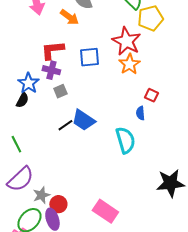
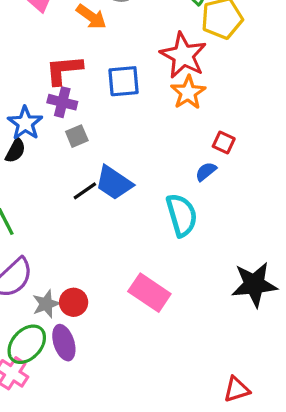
blue semicircle: (140, 113) -> (206, 172), turned 56
red circle: (58, 204) -> (74, 302), moved
pink rectangle: (105, 211) -> (149, 293), moved

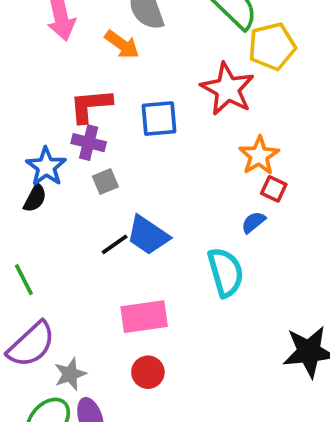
orange star: (188, 92) -> (259, 156), moved
pink rectangle: (149, 293) -> (144, 317), moved, turned -42
red circle: (74, 302) -> (148, 372), moved

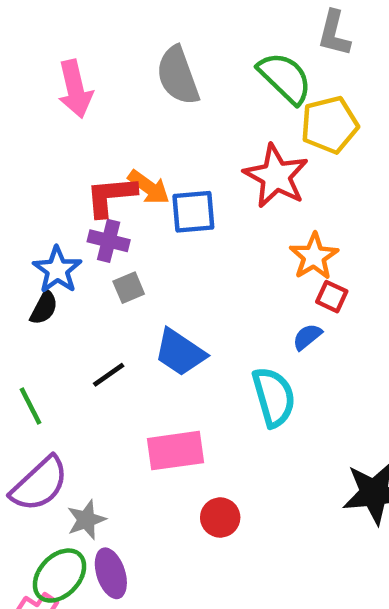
orange arrow: (122, 45) -> (149, 187), moved
black line: (115, 244) -> (109, 375), moved
red circle: (148, 372) -> (220, 518), moved

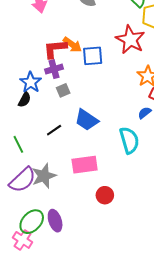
purple cross: (109, 241) -> (54, 69), turned -30
gray star: (86, 520) -> (44, 176), moved, size x1.4

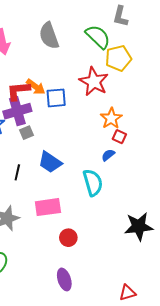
purple cross: (54, 69) -> (17, 111), size x1.5
black line: (54, 130) -> (17, 172), turned -42
purple ellipse: (55, 221) -> (64, 279), moved

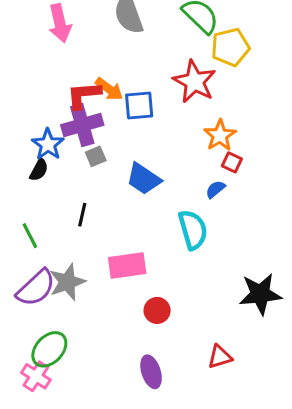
blue trapezoid: (50, 162) -> (144, 179), moved
red triangle: (128, 293) -> (220, 357), moved

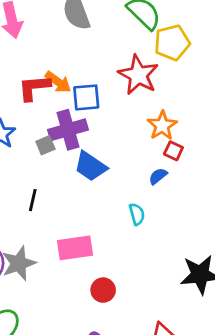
purple cross: (82, 125) -> (68, 130), moved
cyan semicircle: (193, 230) -> (137, 214), size x0.6

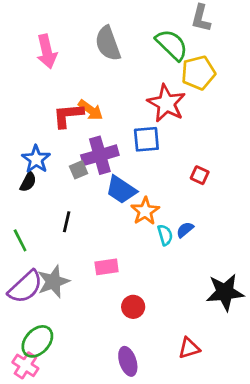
blue square: (86, 97) -> (146, 139), moved
orange star: (162, 126) -> (145, 211), moved
blue semicircle: (158, 176) -> (185, 230), moved
pink rectangle: (75, 248) -> (107, 267), size x0.7

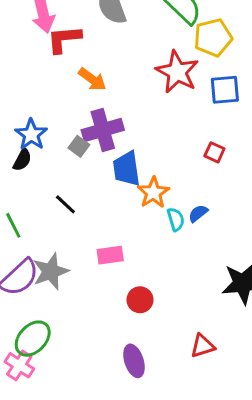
red L-shape: (68, 115) -> (64, 39), moved
blue square: (146, 139) -> (225, 90), moved
gray square: (79, 170) -> (79, 146), turned -30
blue trapezoid: (121, 190) -> (127, 169), turned 48
black line: (67, 222) -> (65, 204), turned -60

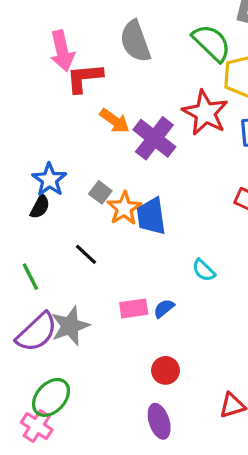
purple cross: (103, 130) -> (154, 138), moved, turned -36
orange star: (153, 193) -> (124, 208), moved
blue semicircle: (198, 213) -> (164, 308), moved
cyan semicircle: (176, 219) -> (204, 270), turned 150
red circle: (140, 300) -> (165, 370), moved

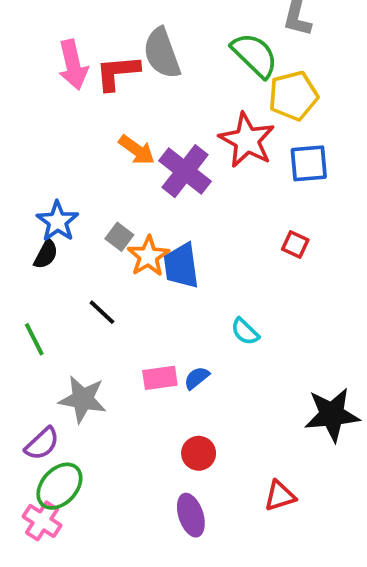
red L-shape: (84, 78) -> (117, 73), moved
gray star: (70, 326) -> (83, 399), turned 30
purple semicircle: (37, 332) -> (42, 444), moved, size x0.7

